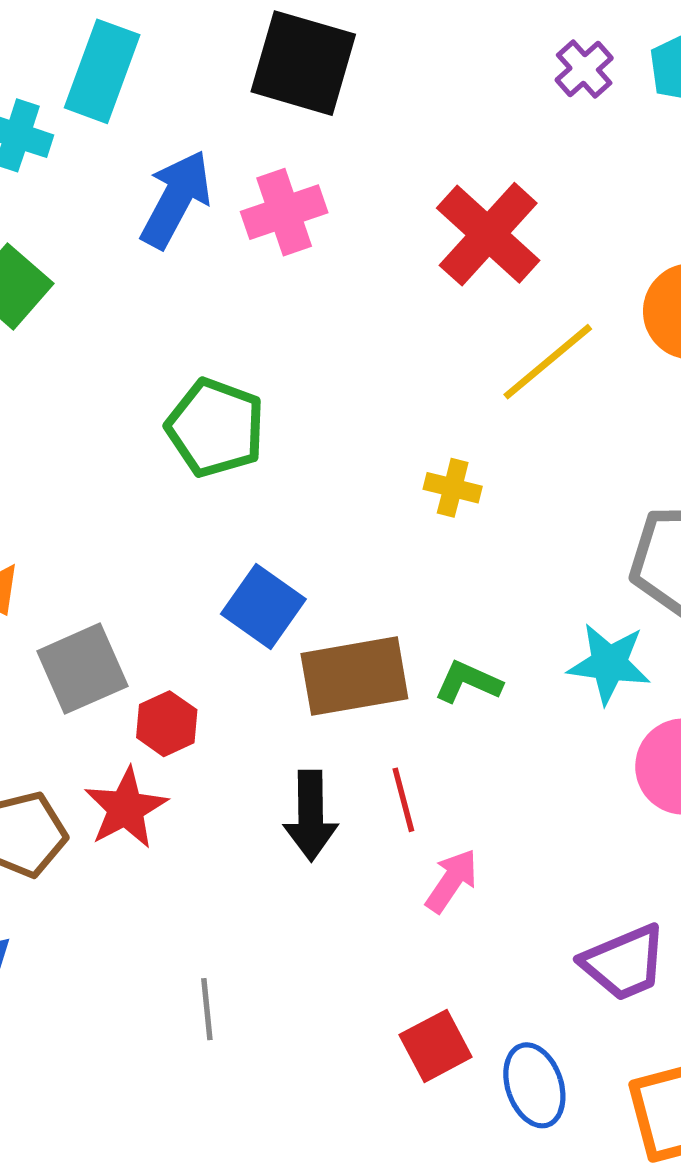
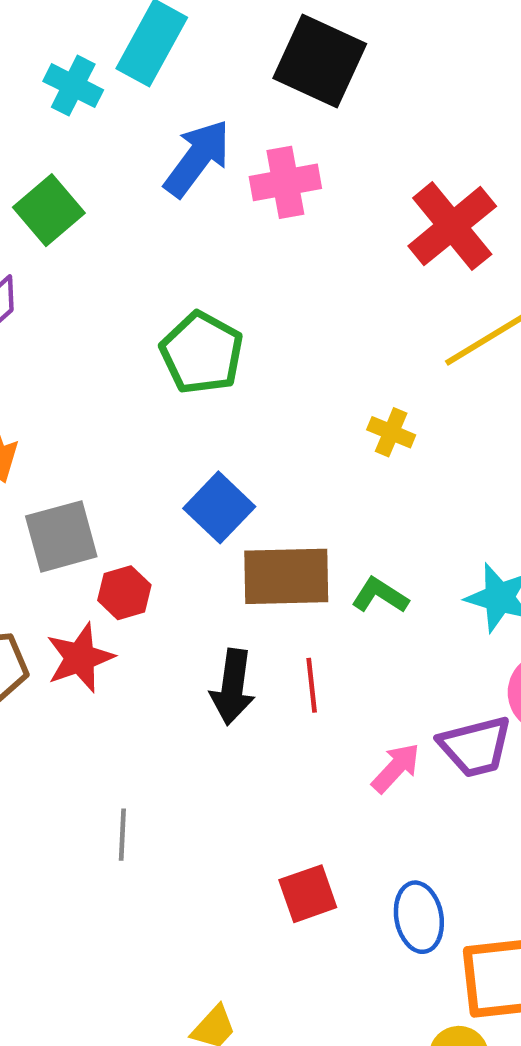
pink arrow: (452, 881) -> (396, 768), moved
purple trapezoid: (624, 963) -> (475, 747), moved
blue ellipse: (534, 1085) -> (419, 917), moved

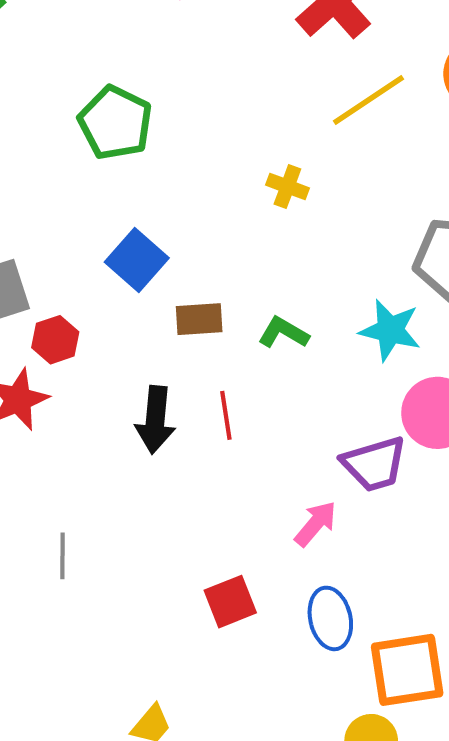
brown rectangle: (286, 576) -> (199, 319), size x0.6
pink arrow: (396, 768) -> (316, 524), moved

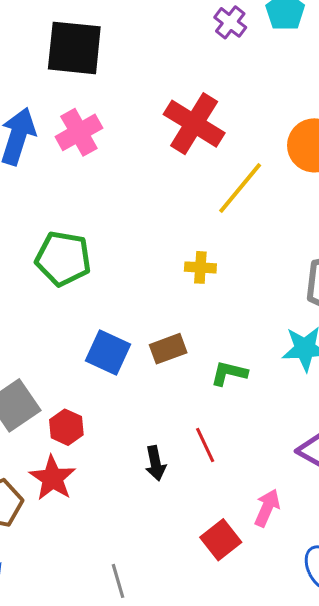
brown rectangle: (199, 319) -> (168, 349), moved
black arrow: (155, 420) -> (155, 463), size x0.7
pink arrow: (316, 524) -> (267, 508), moved
red square: (230, 602) -> (221, 540), moved

